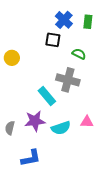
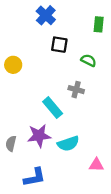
blue cross: (64, 20) -> (46, 15), moved
gray cross: (68, 80) -> (76, 90), size x0.6
pink triangle: (87, 122) -> (96, 165), moved

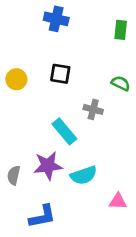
blue cross: (46, 15) -> (56, 19), turned -30
black square: (59, 45) -> (60, 74), moved
green semicircle: (89, 60) -> (121, 83), moved

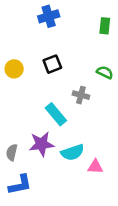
blue cross: (56, 19) -> (49, 16), turned -30
black square: (60, 74) -> (52, 64), turned -30
pink triangle: (118, 201) -> (95, 167), moved
blue L-shape: (42, 216) -> (20, 185), moved

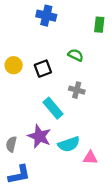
blue cross: (49, 16) -> (46, 16), turned 30
black square: (52, 64) -> (43, 69), moved
green semicircle: (105, 72) -> (76, 55), moved
purple star: (42, 144) -> (39, 136), turned 30

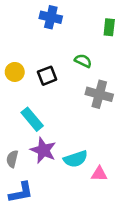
gray cross: (77, 90) -> (99, 94), moved, size x1.5
cyan rectangle: (53, 108) -> (32, 119), moved

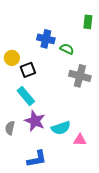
blue cross: (51, 17) -> (46, 39), moved
black square: (47, 76) -> (28, 70), moved
blue L-shape: (21, 192) -> (37, 159), moved

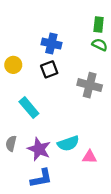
green semicircle: (67, 49) -> (100, 45), moved
black square: (28, 70) -> (49, 69), moved
purple star: (35, 121) -> (39, 149), moved

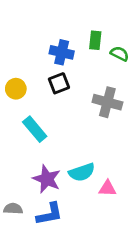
green rectangle: (99, 24) -> (95, 40), moved
yellow circle: (13, 65) -> (16, 89), moved
gray semicircle: (11, 143) -> (13, 209), moved, turned 80

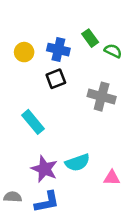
green rectangle: (95, 40) -> (90, 38), turned -42
yellow circle: (16, 89) -> (24, 52), moved
pink triangle: (107, 188) -> (112, 178), moved

